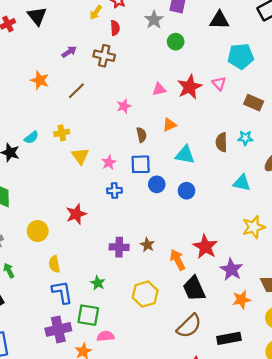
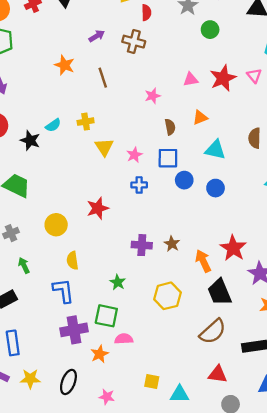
brown line: (76, 91) -> (103, 78), turned -66
blue L-shape: (62, 292) -> (63, 291), moved

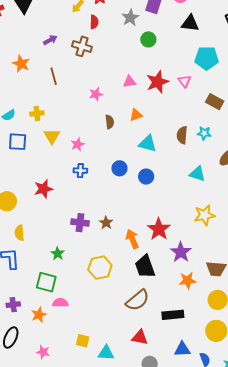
blue square: (168, 158) -> (18, 142), moved
purple cross: (74, 330) -> (13, 305), moved, size x0.6

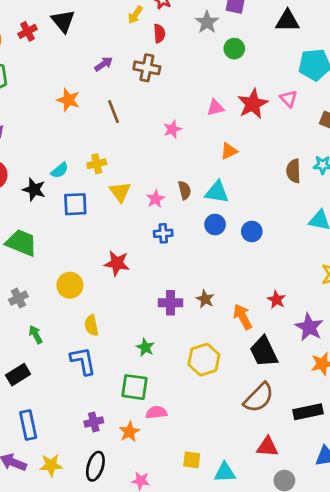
brown semicircle: (110, 122) -> (185, 190), moved
cyan triangle: (148, 144) -> (217, 192), moved
red star: (43, 189) -> (117, 263), turned 30
red star: (159, 229) -> (276, 300), size x0.6

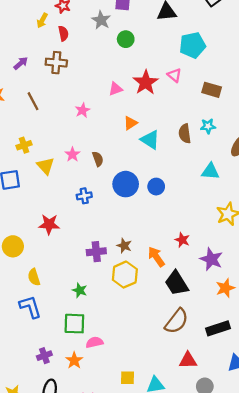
cyan triangle: (217, 192) -> (150, 140), moved, turned 30
pink star: (156, 199) -> (72, 154), moved
blue circle: (215, 225) -> (126, 184), size x1.5
yellow hexagon: (204, 360) -> (125, 275), moved

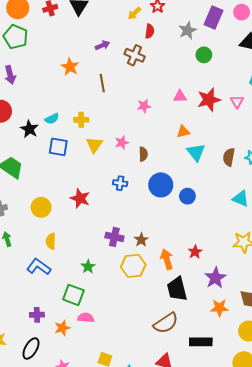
blue L-shape: (30, 307) -> (39, 267), turned -55

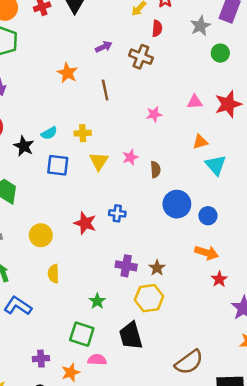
blue cross: (120, 183) -> (117, 213), moved
orange arrow: (167, 259) -> (206, 253), moved, turned 126
blue L-shape: (39, 267) -> (18, 306), moved
black trapezoid: (177, 289) -> (131, 336), moved

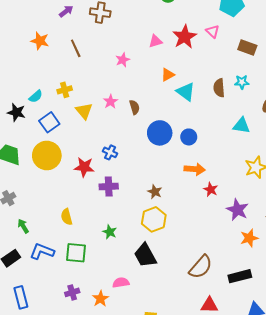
blue square: (58, 165) -> (49, 122), turned -30
blue cross: (117, 213) -> (110, 152), turned 32
yellow circle: (41, 235) -> (47, 156), moved, size x1.4
purple cross: (126, 266) -> (109, 186), moved
green square: (82, 334) -> (76, 253), moved

